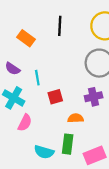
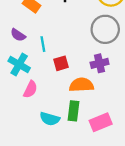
orange semicircle: (76, 118) -> (81, 85), size x1.5

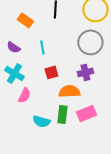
cyan line: (43, 44) -> (42, 47), moved
pink rectangle: (101, 122) -> (86, 113), moved

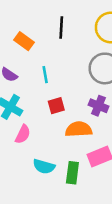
purple cross: (85, 72) -> (98, 106), turned 35
green rectangle: (62, 114) -> (72, 173), moved

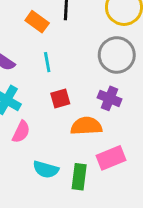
orange rectangle: (24, 41) -> (37, 22), moved

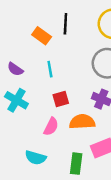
pink semicircle: (21, 132) -> (51, 127), moved
cyan semicircle: (46, 169) -> (36, 158), moved

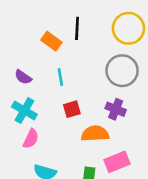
pink semicircle: (51, 127) -> (31, 139), moved

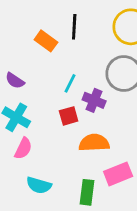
cyan line: (60, 77) -> (70, 83), moved, turned 36
purple cross: (116, 109) -> (94, 100), moved

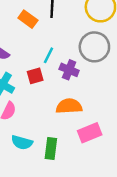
red square: (69, 116) -> (35, 76), moved
green rectangle: (87, 192) -> (51, 148), moved

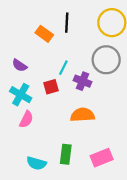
pink rectangle: (90, 133) -> (102, 158), moved
cyan semicircle: (22, 142) -> (36, 163), moved

